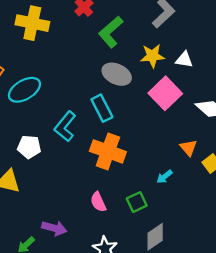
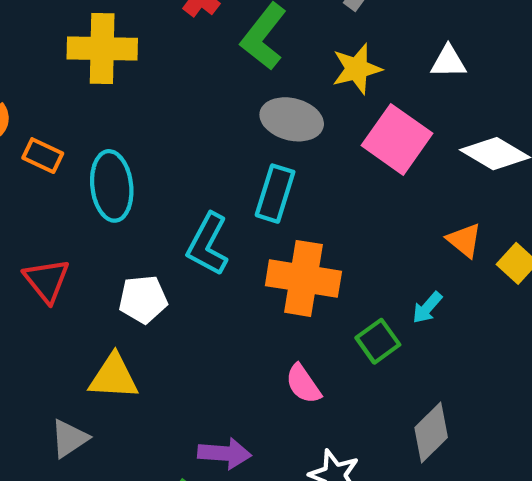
white triangle: (184, 60) -> (448, 62), moved
cyan ellipse: (24, 90) -> (112, 186), turned -56
cyan rectangle: (102, 108) -> (275, 194), turned 55
green square: (137, 202) -> (378, 341), moved

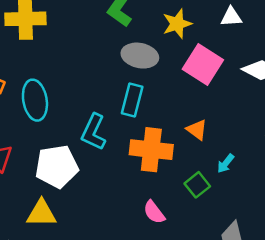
orange triangle: (464, 240) -> (197, 130), moved
white pentagon: (143, 299) -> (57, 166), size x1.5

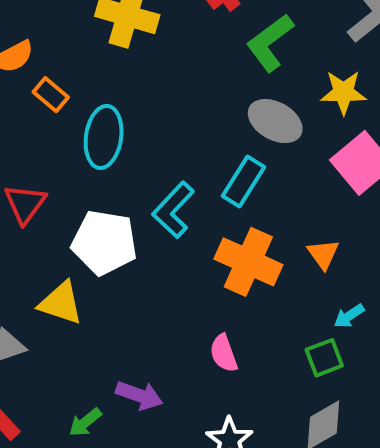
green square: (197, 185) -> (324, 358), moved

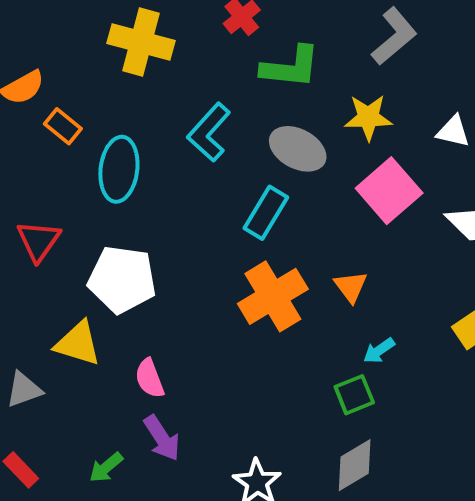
green L-shape: (270, 43) -> (291, 67), turned -136
cyan L-shape: (173, 210) -> (209, 132), moved
orange cross: (248, 262) -> (273, 296), turned 36
pink semicircle: (224, 353) -> (150, 378), moved
purple arrow: (139, 395) -> (162, 438), turned 39

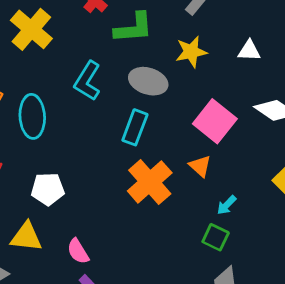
yellow cross: (141, 42) -> (31, 29), turned 36
pink square: (389, 191) -> (215, 121), moved
white pentagon: (122, 279) -> (48, 189), size x0.7
green square: (354, 395) -> (216, 237), turned -32

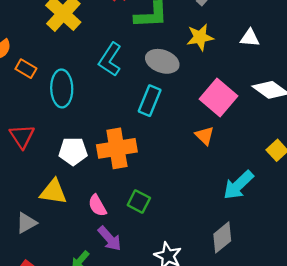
orange cross: (150, 182) -> (117, 148), moved, turned 30
cyan arrow: (227, 205) -> (238, 185), moved, size x1.8
green square: (216, 237) -> (139, 202), moved

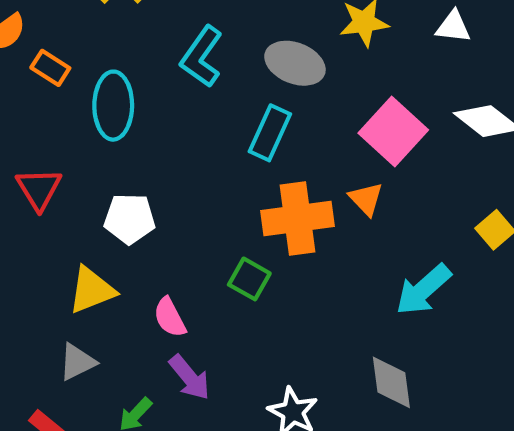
orange cross: (117, 148) -> (298, 218), moved
yellow triangle: (53, 192) -> (92, 290), turned -32
green square: (139, 202) -> (249, 279), moved
gray triangle: (26, 223) -> (77, 362), moved
gray diamond: (222, 237) -> (391, 382), turned -60

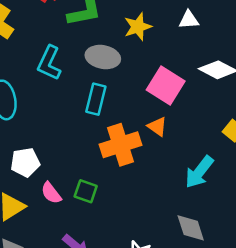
green square: (249, 279) -> (86, 191), moved
pink semicircle: (170, 317) -> (51, 193), moved

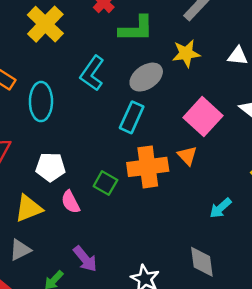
gray ellipse: (103, 57) -> (146, 77), turned -56
cyan arrow: (199, 172) -> (220, 208), size x0.7
green square: (86, 191) -> (105, 183), moved

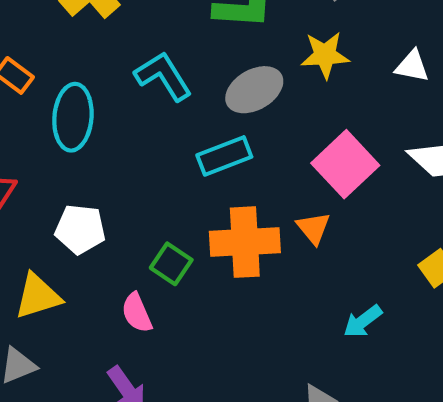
cyan L-shape: (92, 73) -> (163, 76), turned 108
cyan rectangle: (132, 117) -> (224, 156), turned 40
pink semicircle: (71, 202) -> (137, 313), moved

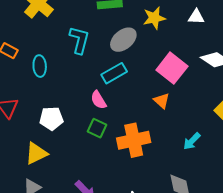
cyan L-shape: (163, 76) -> (79, 40), turned 56
cyan ellipse: (73, 117) -> (40, 66), size x0.7
orange cross: (245, 242) -> (134, 140), moved
pink semicircle: (137, 313) -> (98, 100), moved

